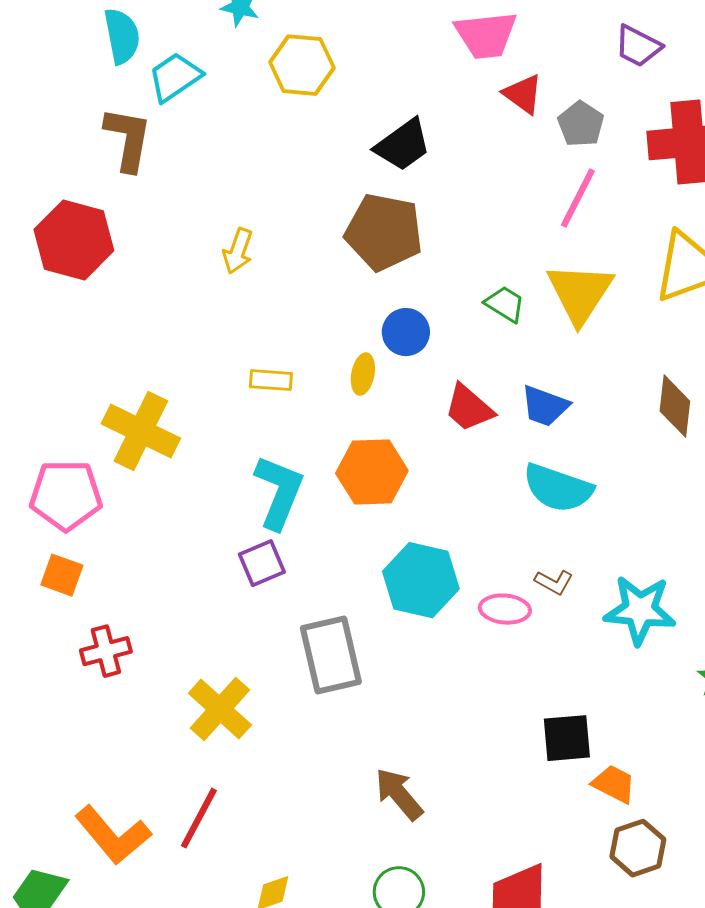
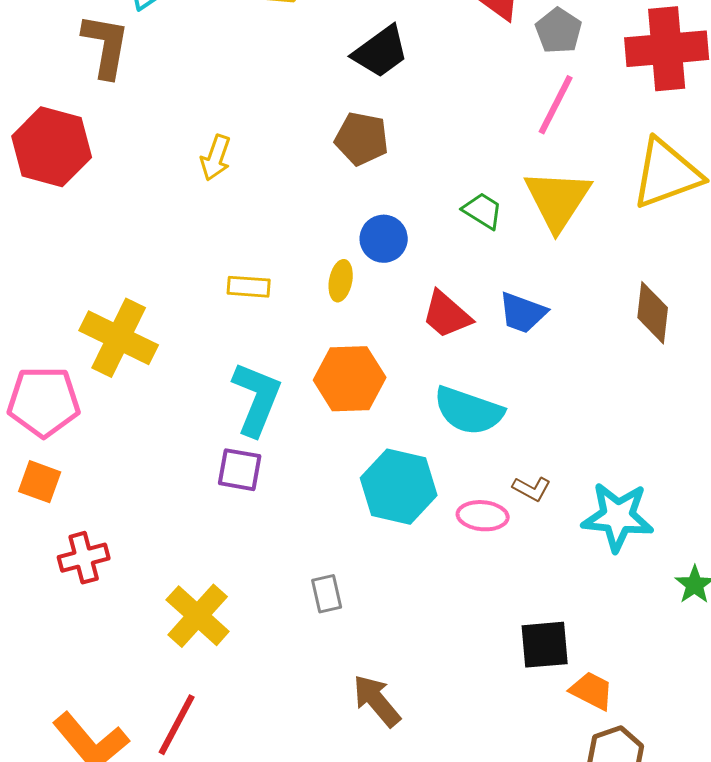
brown pentagon: (384, 232) -> (362, 139), size x0.7
cyan semicircle: (558, 488) -> (469, 411), moved
purple square: (262, 563) -> (240, 470), turned 33
gray rectangle: (331, 655) -> (327, 594), moved, size x0.5

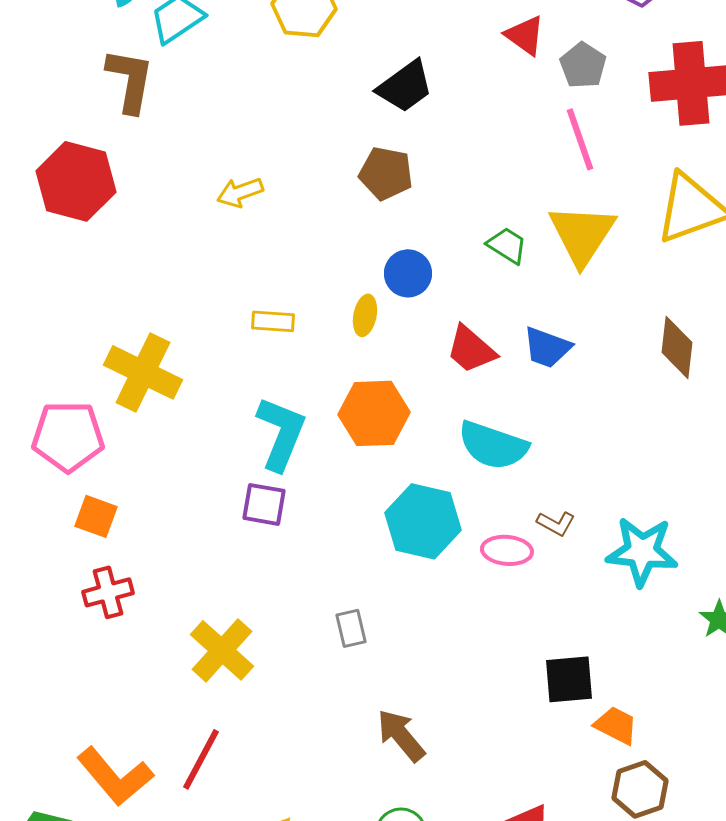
pink line: (556, 105) -> (580, 139), turned -46
yellow arrow: (216, 158) -> (240, 192), turned 51
orange square: (40, 482) -> (96, 516), moved

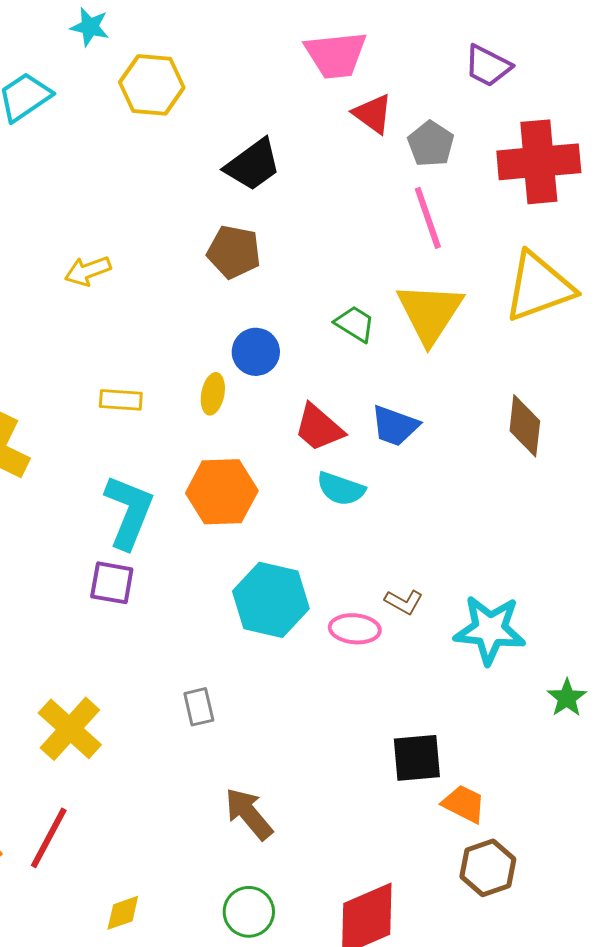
cyan semicircle: (493, 445) -> (341, 489), moved, size x0.7

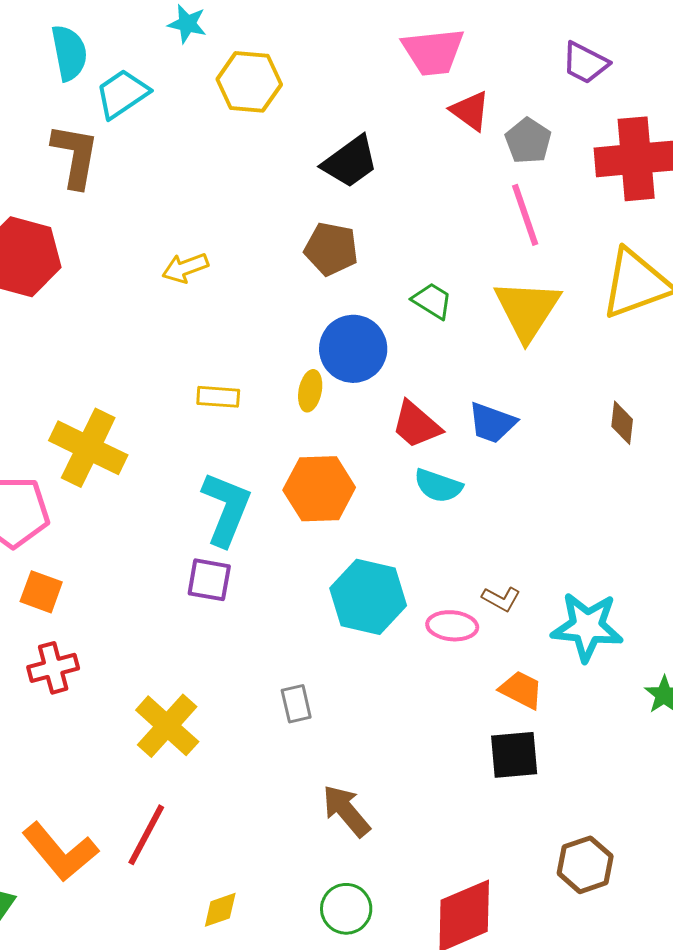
green trapezoid: (355, 324) -> (432, 301), moved
blue circle: (256, 352) -> (353, 349), size x1.4
brown diamond: (525, 426) -> (622, 423), size x0.7
orange trapezoid: (464, 804) -> (521, 690), moved

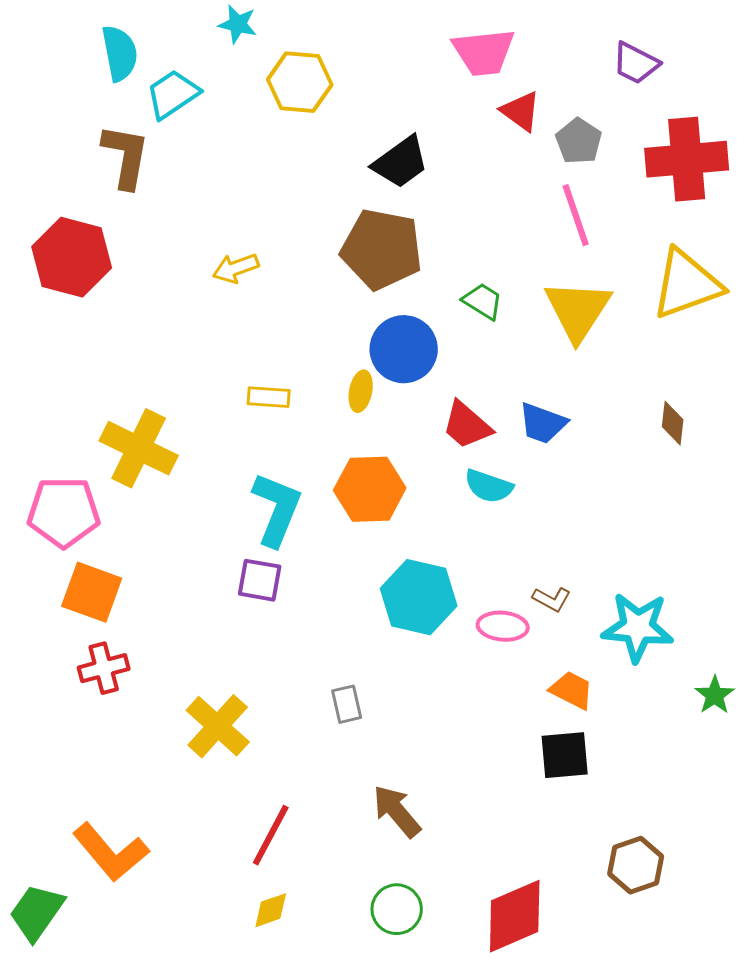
brown pentagon: (331, 249) -> (382, 249), size x1.5
orange square: (41, 592) -> (92, 592), size x1.4
red line: (146, 835) -> (271, 835), moved

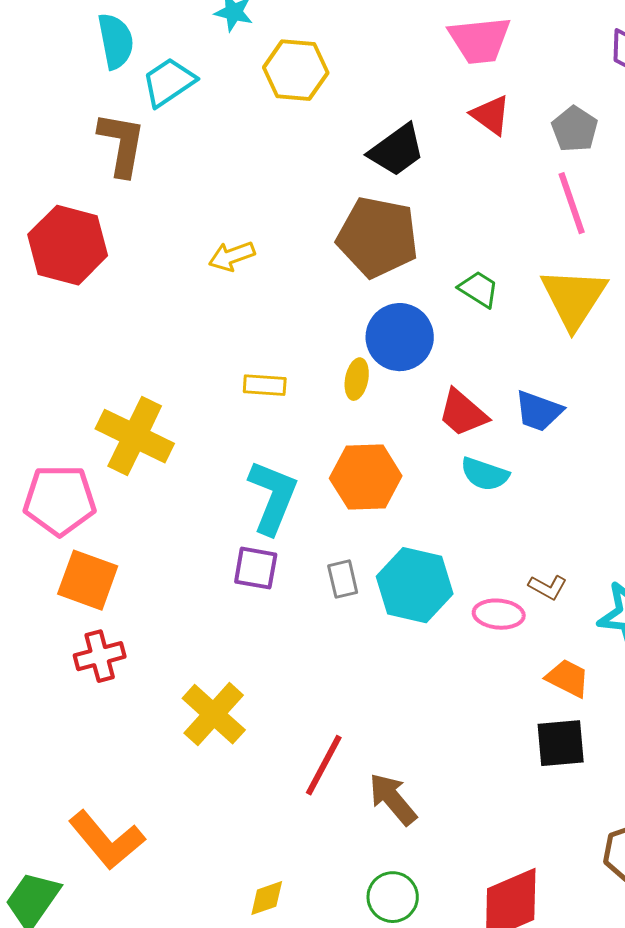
red triangle: (521, 111) -> (491, 115), moved
gray rectangle: (347, 704) -> (343, 579), moved
red line: (271, 835) -> (324, 765), moved

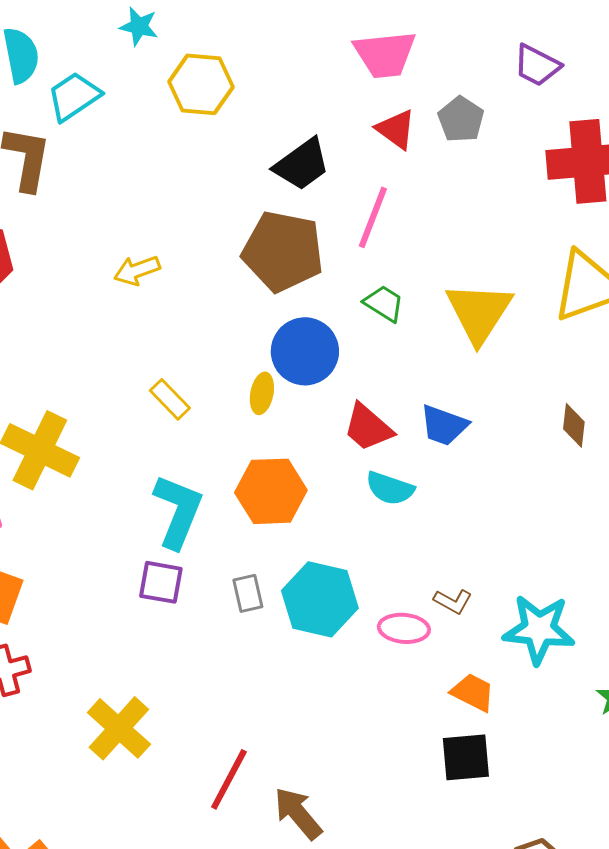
gray pentagon: (575, 129) -> (461, 119), moved
pink line: (572, 203) -> (373, 217), moved, turned 40
yellow rectangle: (265, 385) -> (170, 399), turned 42

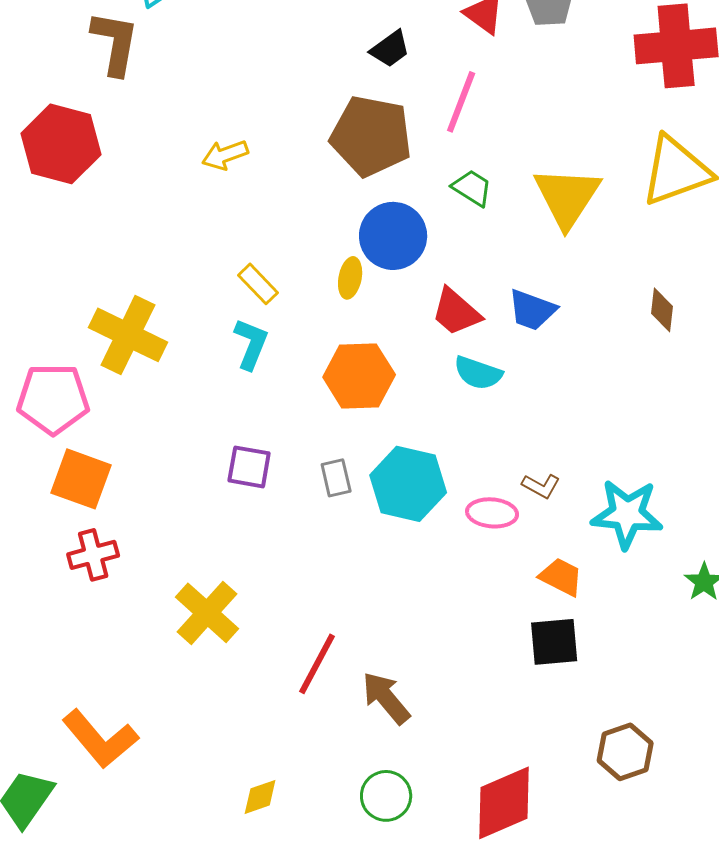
black trapezoid: (302, 164) -> (390, 49), size x0.7
cyan L-shape: (178, 511) -> (251, 344), moved, size x0.7

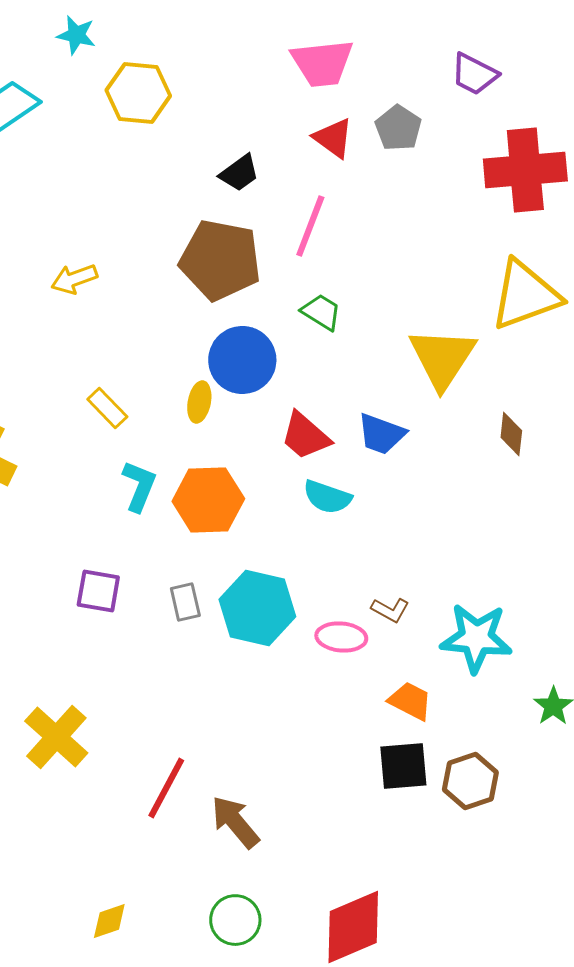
yellow triangle: (567, 197) -> (442, 358), moved
cyan L-shape: (251, 344) -> (139, 486), moved
brown hexagon: (625, 752) -> (470, 781), moved

